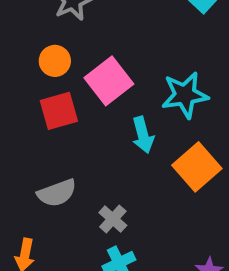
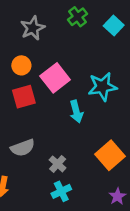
orange square: (197, 167) -> (110, 155), moved

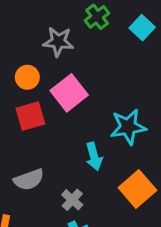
gray star: (33, 28) -> (58, 42), moved, turned 30
cyan star: (102, 87) -> (128, 127), moved
cyan arrow: (76, 112) -> (94, 156), moved

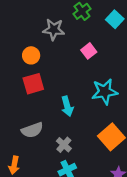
pink square: (69, 93) -> (89, 51), moved, size x0.6
cyan arrow: (94, 156) -> (67, 106), moved

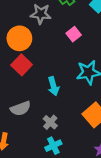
orange circle: (31, 55) -> (19, 38), size x1.5
red square: (33, 84) -> (22, 65), turned -30

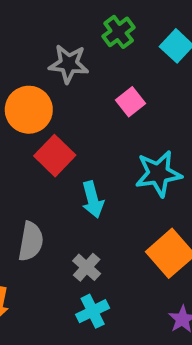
red square: (22, 65) -> (55, 156), moved
gray semicircle: (20, 108) -> (31, 241), turned -60

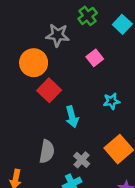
cyan star: (158, 174) -> (112, 101), size x0.6
gray semicircle: (31, 241) -> (47, 151), moved
gray cross: (87, 267) -> (82, 160), moved

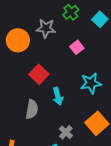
orange circle: (34, 63) -> (18, 40), moved
cyan star: (112, 101) -> (91, 83), size x1.5
gray semicircle: (47, 151) -> (32, 109), moved

